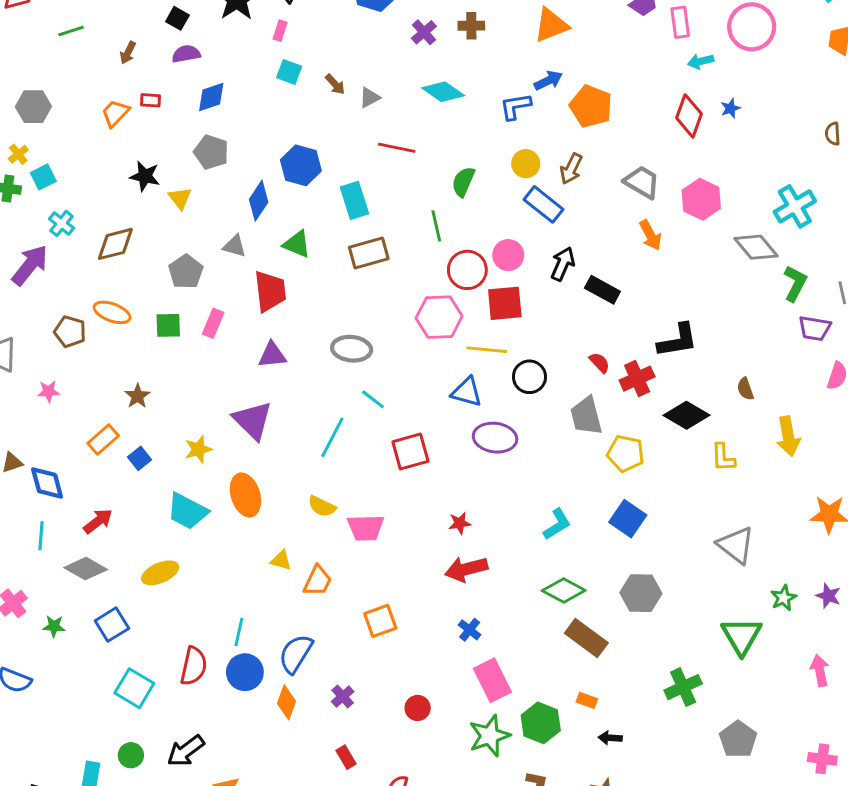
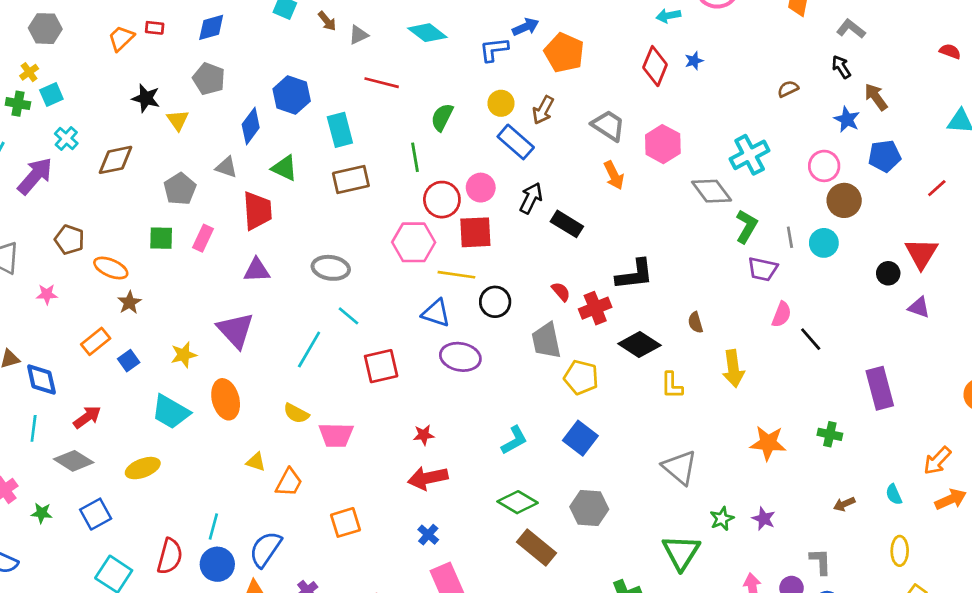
brown semicircle: (833, 134) -> (788, 89), turned 65
orange ellipse: (112, 312) -> (111, 268), moved

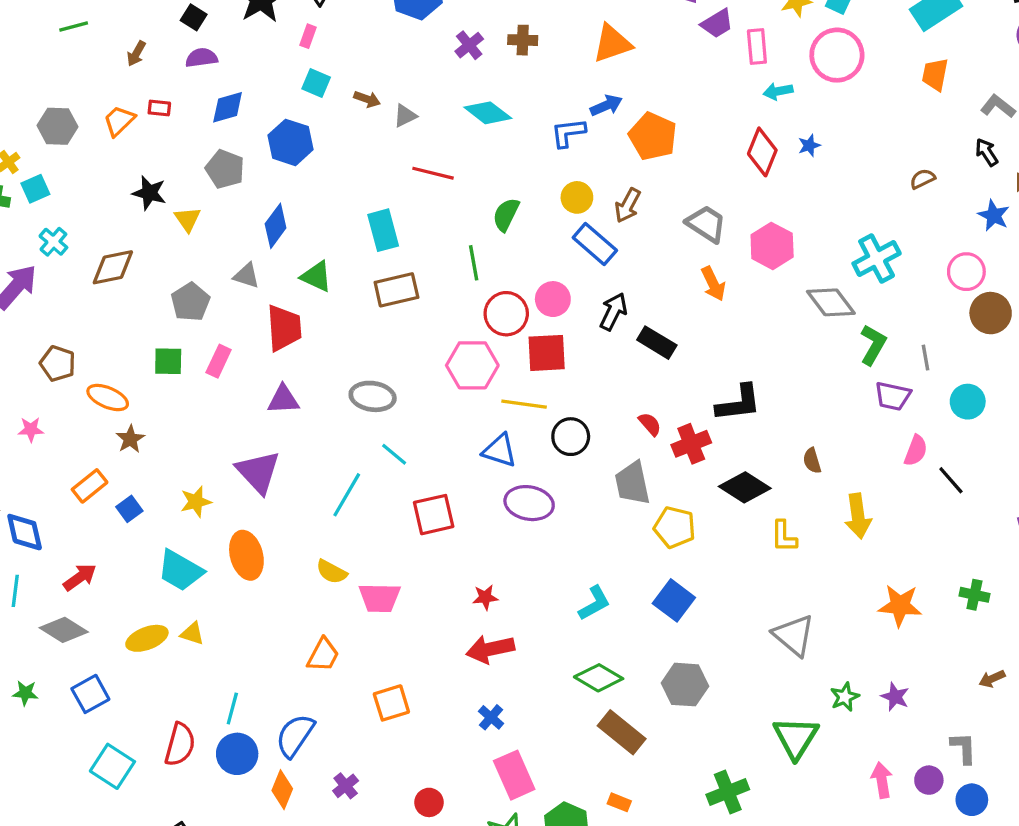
brown arrow: (327, 21) -> (367, 99), turned -30
gray hexagon: (45, 29) -> (58, 126), moved
blue hexagon: (292, 95) -> (291, 142), moved
cyan circle: (824, 243) -> (968, 402), moved
yellow triangle: (256, 462) -> (192, 634), moved

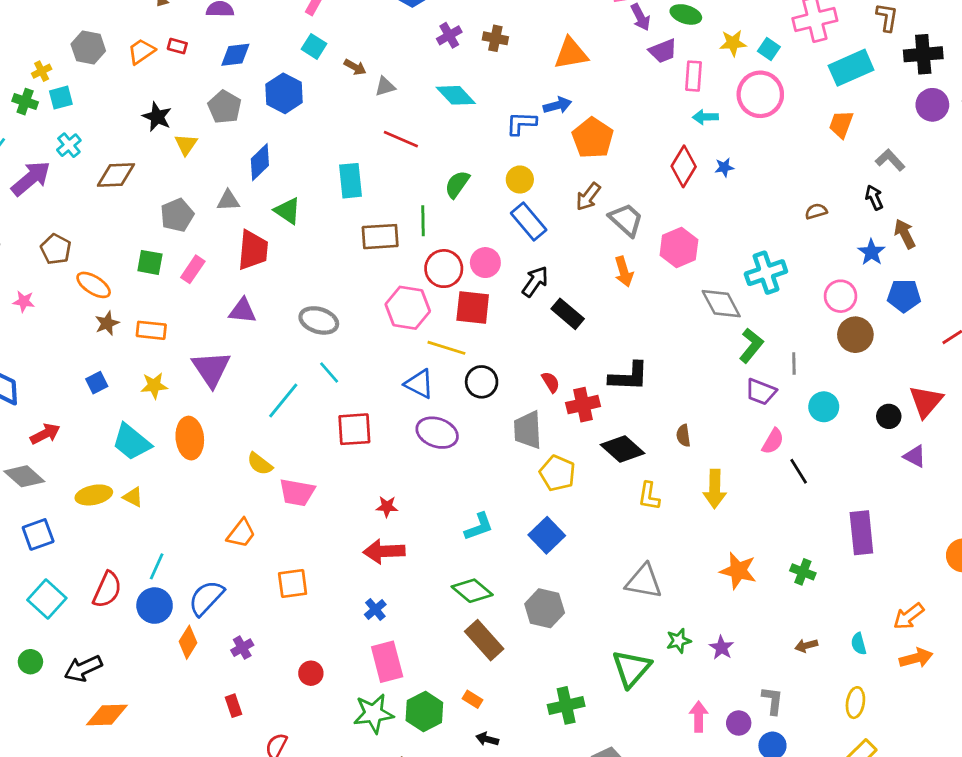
brown arrow: (628, 205) -> (588, 197), moved
gray triangle: (246, 276) -> (228, 200), turned -30
brown rectangle: (396, 290) -> (380, 237), moved
orange rectangle: (90, 486) -> (151, 330), moved, turned 36
gray triangle: (794, 635) -> (644, 581), turned -39

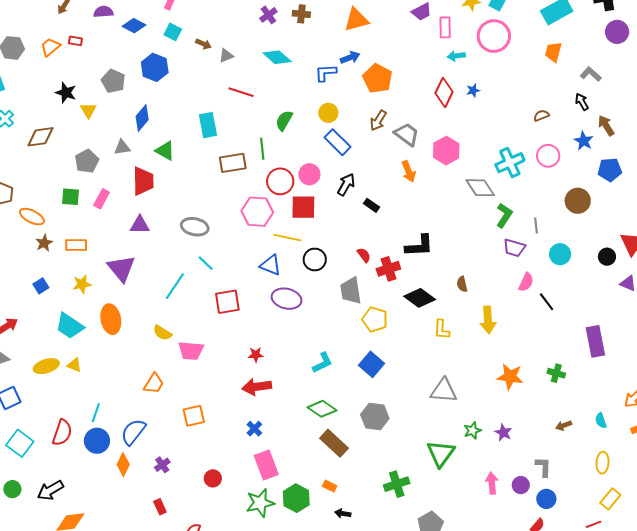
blue diamond: (235, 55) -> (134, 26), moved, turned 40
pink circle: (841, 296) -> (548, 156), moved
black rectangle: (568, 314) -> (371, 205), size x0.7

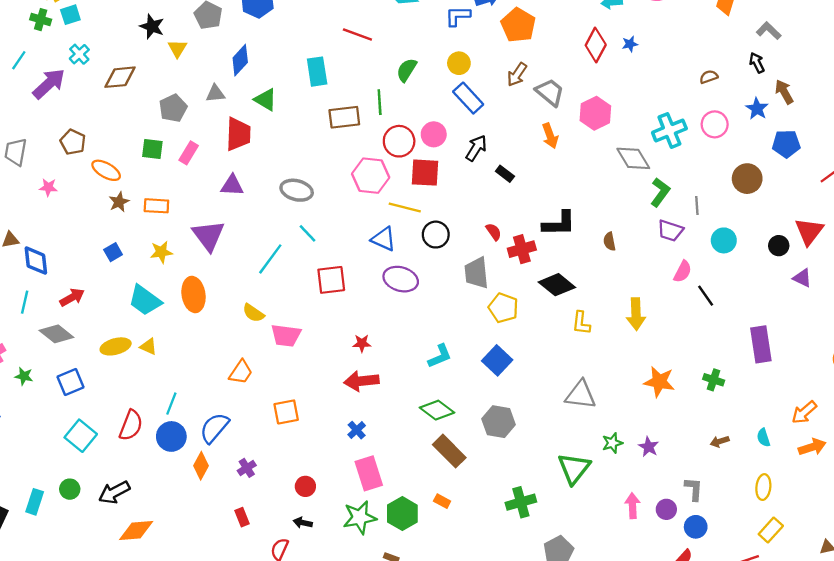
brown semicircle: (462, 284) -> (609, 241), moved
black arrow: (343, 514) -> (303, 523), moved

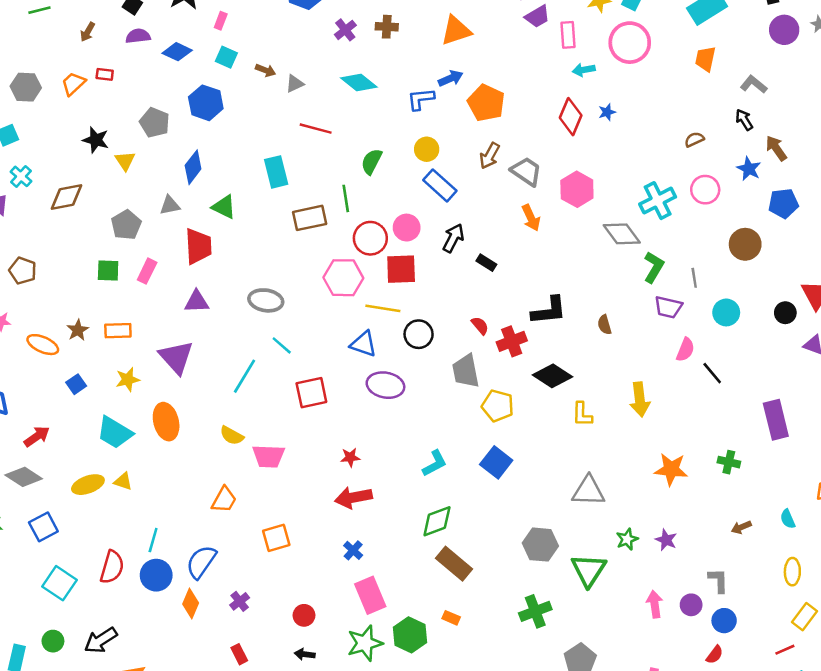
orange ellipse: (106, 170) -> (43, 345), moved
green diamond: (437, 410) -> (437, 521), turned -52
gray hexagon: (499, 422) -> (540, 545), moved

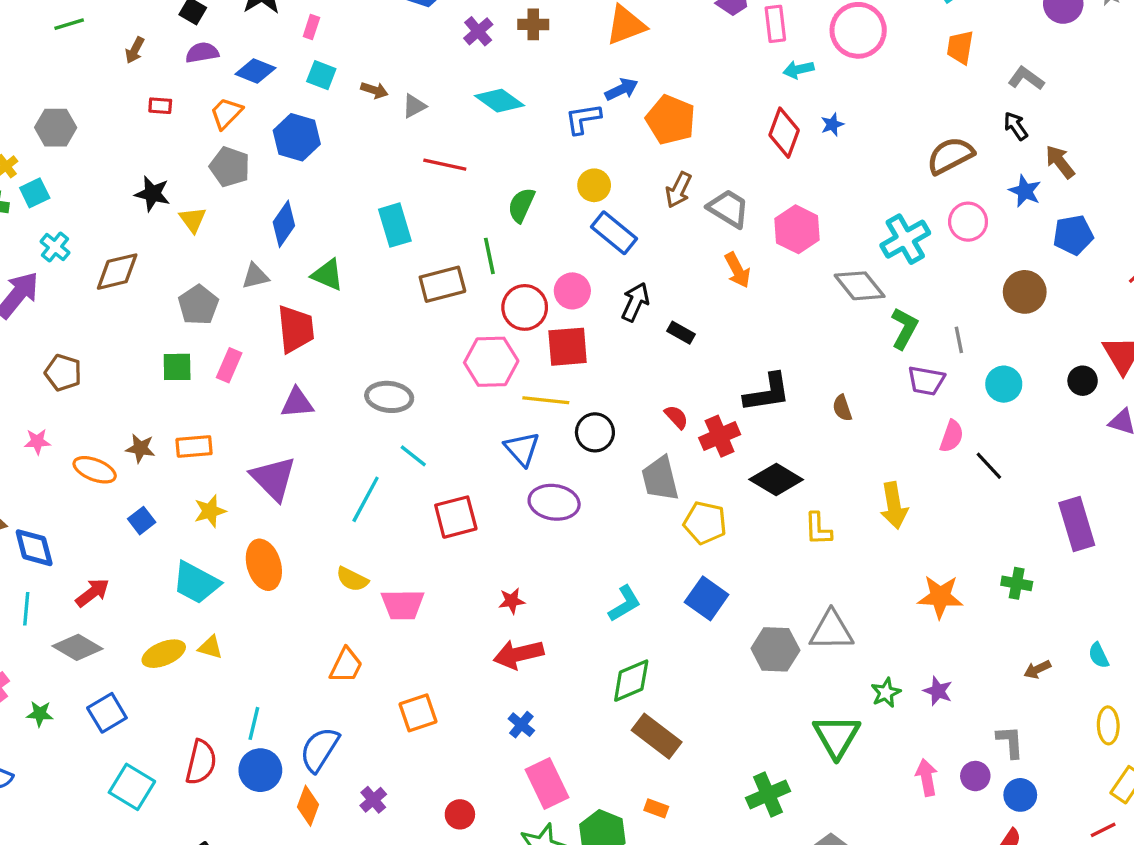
orange trapezoid: (73, 84) -> (226, 113), moved
brown semicircle: (694, 140) -> (950, 156), size x1.8
brown star: (78, 330) -> (140, 448), turned -30
blue triangle: (363, 344) -> (522, 449), turned 32
gray hexagon: (540, 545) -> (775, 649), moved

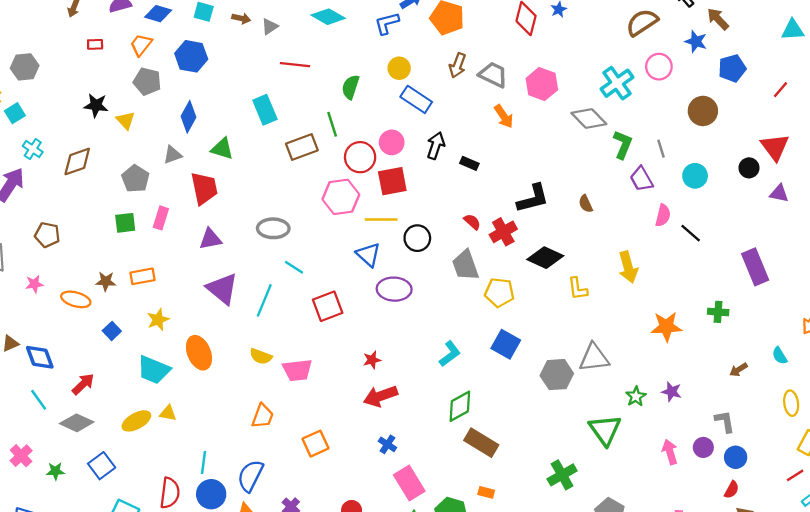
purple trapezoid: (926, 381) -> (641, 179), turned 56
purple triangle: (273, 478) -> (222, 289), moved
cyan line: (26, 609) -> (39, 400), turned -35

